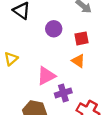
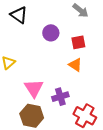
pink triangle: (46, 76) -> (34, 88), moved, turned -36

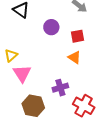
pink triangle: (34, 88) -> (22, 73), moved

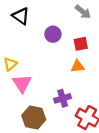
orange triangle: (74, 57) -> (78, 66), turned -40

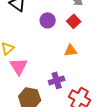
red square: (81, 44) -> (74, 21), moved, turned -32

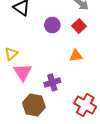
purple cross: (57, 80) -> (52, 82), moved

